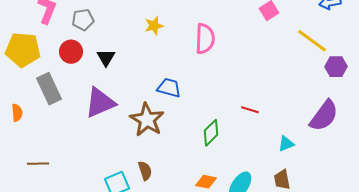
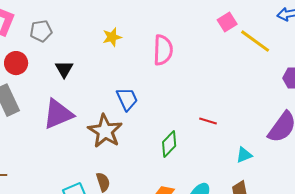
yellow line: (312, 41) -> (255, 41), moved
red circle: (71, 52) -> (16, 63), moved
blue trapezoid: (169, 88) -> (127, 99), turned 50

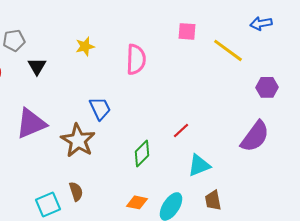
pink square: (227, 22) -> (187, 31), moved, turned 36
black triangle: (64, 69) -> (37, 66), moved
red line: (208, 121) -> (181, 130), turned -60
cyan triangle: (244, 155) -> (199, 165), moved, size x1.4

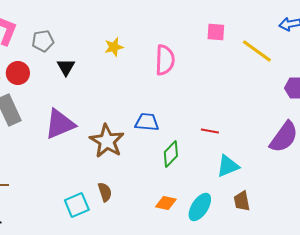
blue trapezoid: (100, 108) -> (147, 122), moved, turned -60
red line: (181, 130) -> (210, 131), turned 54

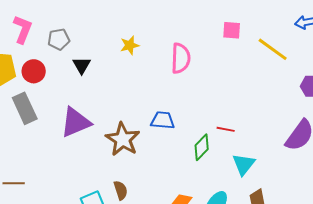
green diamond: (171, 154) -> (202, 147), moved
cyan triangle: (228, 166) -> (244, 164), turned -30

